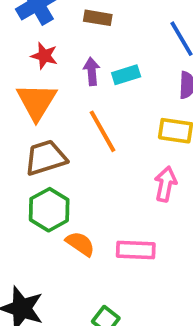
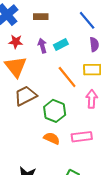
orange line: (102, 131) -> (67, 77), moved
green hexagon: (49, 210) -> (55, 111), moved

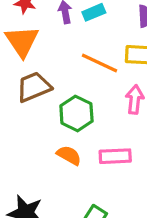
orange line: (67, 77) -> (99, 63), turned -30

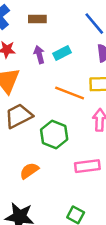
orange semicircle: (69, 155) -> (29, 171), moved, turned -60

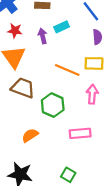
cyan rectangle: (62, 53) -> (62, 27), moved
brown trapezoid: (19, 116) -> (23, 88), turned 45

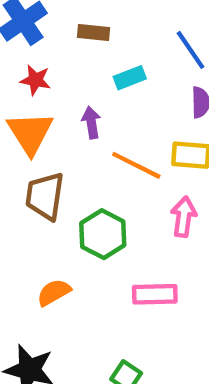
purple arrow: (43, 36) -> (91, 123), moved
brown trapezoid: (23, 88) -> (45, 196), turned -105

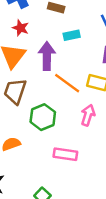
purple arrow: (91, 123) -> (47, 56), size x1.6

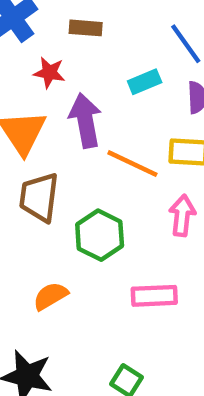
red star: (21, 28) -> (49, 73), moved
cyan rectangle: (72, 35) -> (145, 82), moved

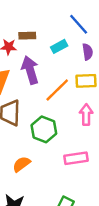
brown rectangle: (86, 28) -> (27, 36), moved
orange line: (132, 164) -> (57, 90), turned -64

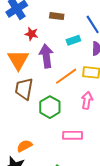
brown rectangle: (27, 36) -> (57, 16), moved
orange semicircle: (21, 164) -> (25, 146), moved

